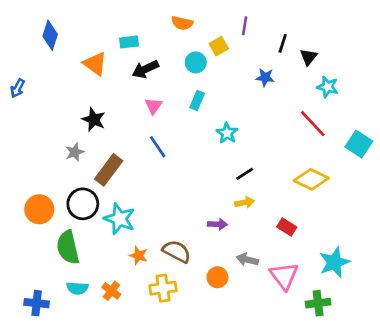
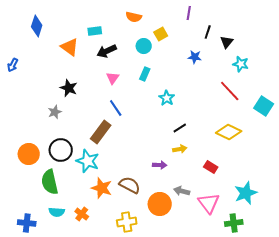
purple line: (245, 26) -> (189, 13), moved
brown rectangle: (109, 170) -> (101, 132), moved
orange star: (139, 256) -> (102, 188), size x1.5
orange circle: (217, 277) -> (160, 204), size x1.5
yellow cross: (163, 288) -> (127, 222), moved

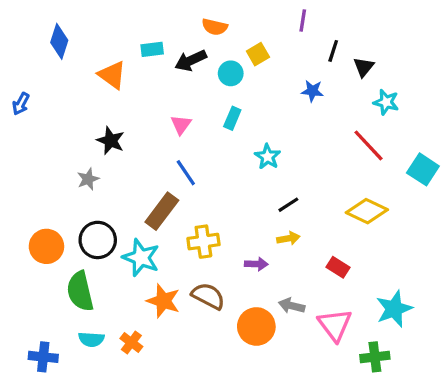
black arrow: (107, 51) -> (191, 61), moved
yellow cross: (127, 222) -> (203, 242), moved

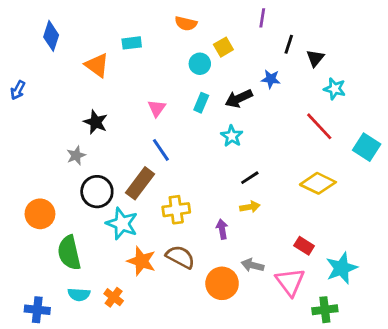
black arrow: (191, 61) -> (239, 98), moved
black circle: (98, 240) -> (97, 192), moved
purple arrow: (256, 264) -> (222, 229), turned -102
red rectangle: (338, 267) -> (304, 246), moved

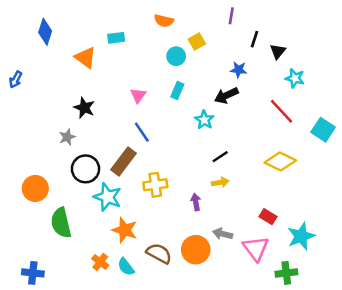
black arrow: (239, 98) -> (226, 95), moved
brown semicircle: (180, 257) -> (159, 253), moved
cyan semicircle: (79, 294) -> (126, 267), moved, turned 48

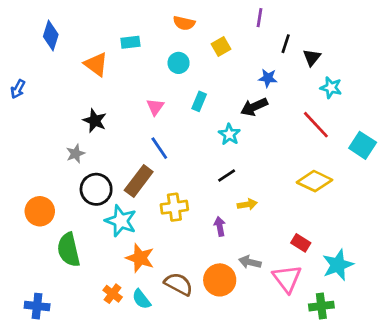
cyan circle: (176, 56) -> (179, 63), moved
black line: (220, 157) -> (227, 176), moved

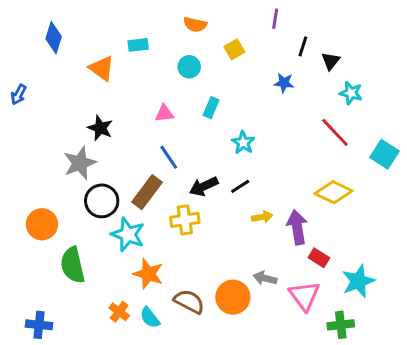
pink triangle: (155, 107) -> (164, 113), turned 48
black arrow: (254, 107) -> (204, 186), moved
gray star: (75, 154) -> (80, 163), size x1.6
purple arrow: (220, 226) -> (297, 227), moved, size x1.6

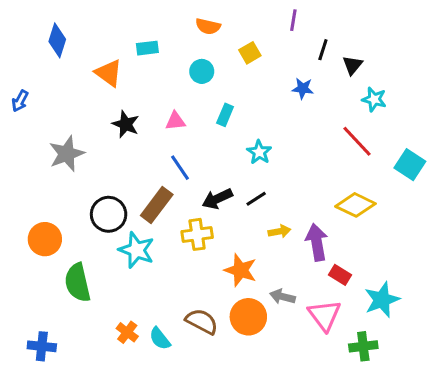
black star: (100, 128) -> (126, 124), moved
gray star: (80, 163) -> (67, 154), moved
orange star: (148, 274) -> (241, 270), moved

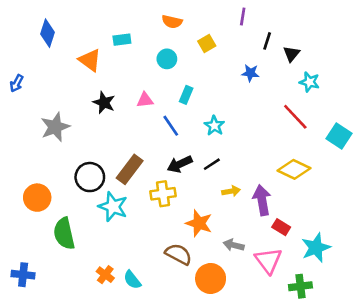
blue line: (180, 168) -> (171, 126), moved
orange circle: (248, 317) -> (211, 279), moved
brown semicircle: (202, 321) -> (178, 254), moved
blue cross: (42, 346) -> (23, 275), moved

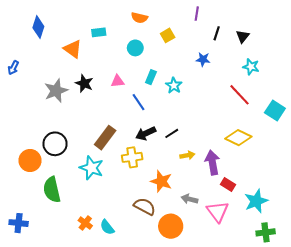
black triangle: (291, 54) -> (243, 36), moved
cyan star: (214, 126) -> (174, 85), moved
gray star: (55, 127) -> (56, 91), moved
black circle: (90, 177) -> (55, 144), moved
green cross: (300, 286) -> (266, 232), moved

